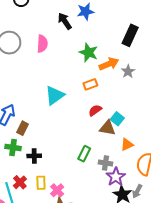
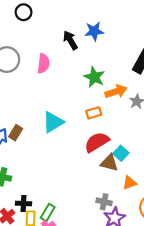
red semicircle: (95, 110) -> (97, 142), size x1.6
brown rectangle: (22, 128) -> (16, 133), moved
green rectangle: (84, 154) -> (48, 212), moved
black cross: (34, 156) -> (23, 204), moved

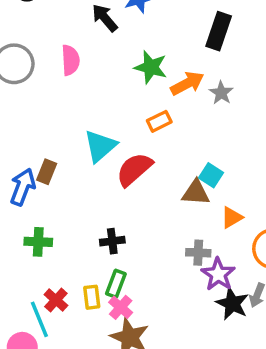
red semicircle: (97, 142) -> (134, 169), moved
black cross: (23, 204) -> (112, 241), moved

